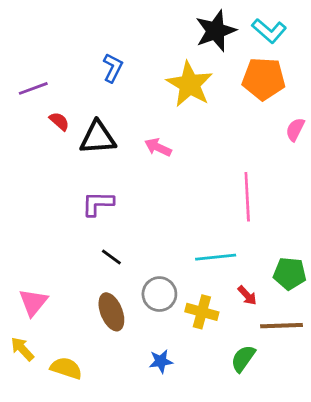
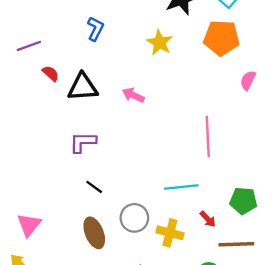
yellow star: (190, 84) -> (160, 42), size x0.7

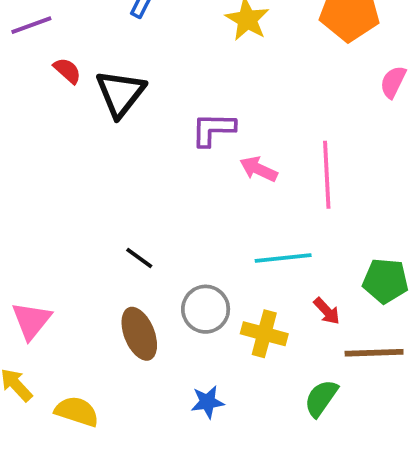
black triangle: (83, 87) -> (120, 93), turned -48
pink arrow: (133, 95) -> (259, 169), moved
purple L-shape: (83, 142) -> (213, 129), moved

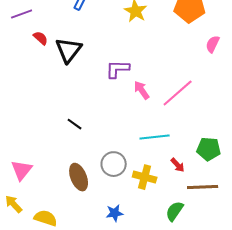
pink arrow: (259, 169) -> (142, 90), turned 30
pink line: (327, 175) -> (178, 93), turned 52
black line: (139, 258) -> (75, 124), moved

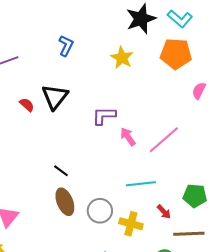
red semicircle: (41, 38) -> (27, 105), moved
brown ellipse: (79, 177) -> (65, 202), moved

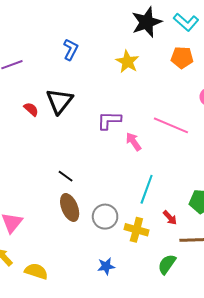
orange pentagon: (176, 54) -> (182, 58), size x0.7
pink line: (164, 140) -> (171, 125), moved, turned 64
cyan line: (141, 184) -> (147, 189), turned -64

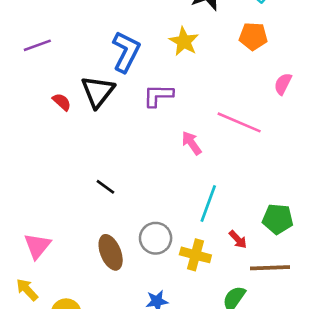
blue L-shape: (71, 49) -> (126, 52), moved, size x1.5
purple L-shape: (109, 120) -> (158, 95), moved
brown ellipse: (70, 207) -> (111, 252), moved

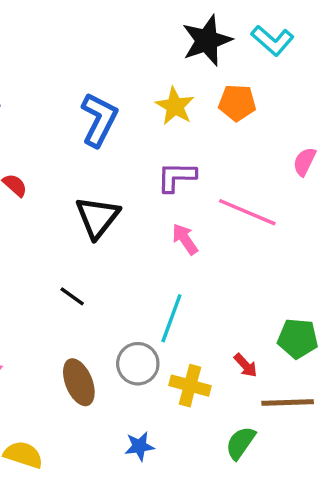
orange pentagon: (253, 36) -> (237, 103), moved
black triangle: (98, 92) -> (97, 217), moved
purple L-shape: (158, 95) -> (177, 177), moved
cyan line: (208, 203) -> (171, 318), moved

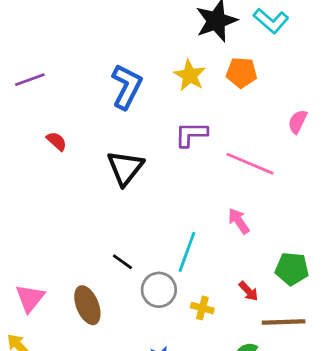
pink arrow: (185, 239) -> (239, 221), moved
black line: (72, 296) -> (122, 262), moved
brown ellipse: (79, 382) -> (87, 305), moved
yellow cross: (190, 386) -> (202, 308), size x0.7

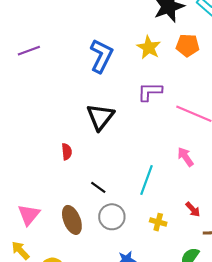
red semicircle: (57, 141) -> (67, 152), moved, turned 42
gray circle: (159, 290) -> (112, 217), moved

